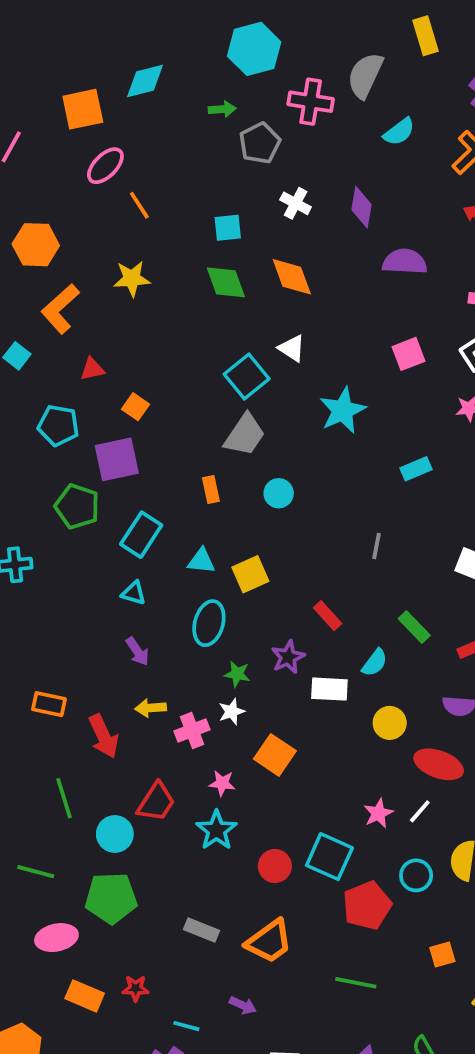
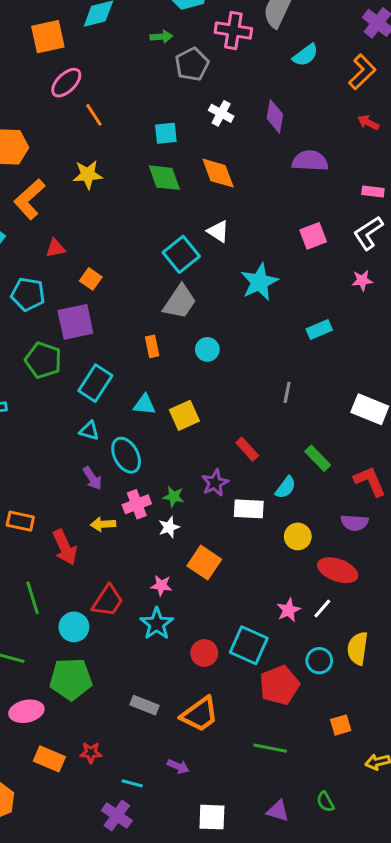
cyan ellipse: (209, 623) -> (126, 455), moved, turned -44
pink cross: (192, 730) -> (137, 504), moved

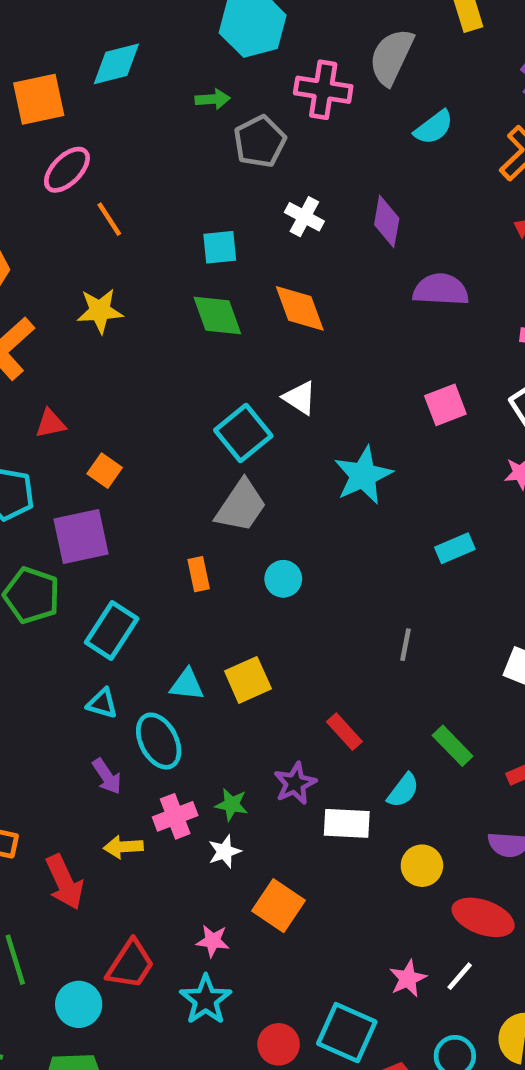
cyan triangle: (144, 405) -> (187, 685), moved

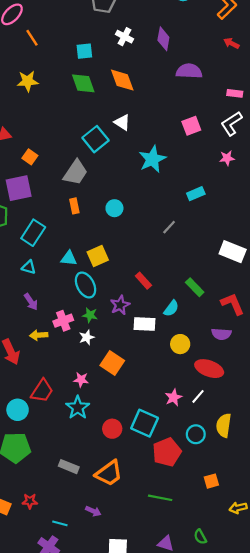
gray trapezoid: (241, 506) -> (75, 173), moved
gray line: (405, 645) -> (169, 227), moved, turned 32
cyan ellipse: (159, 741) -> (86, 285), moved

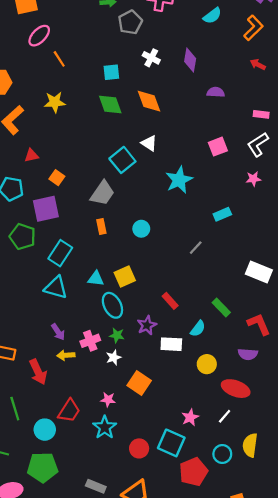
purple semicircle: (189, 71) -> (216, 92), size x0.7
cyan triangle: (29, 267) -> (56, 288), size x1.6
purple arrow: (31, 302) -> (58, 332), moved
pink star: (173, 398) -> (190, 417), moved

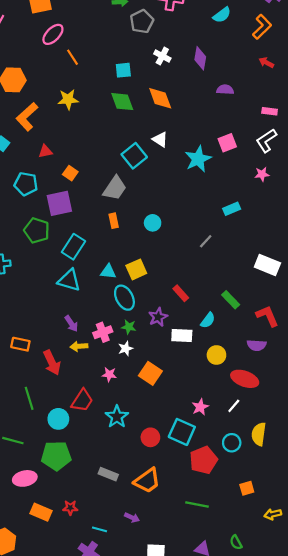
cyan star: (179, 180) -> (198, 159), moved
pink star: (108, 400) -> (109, 374), moved

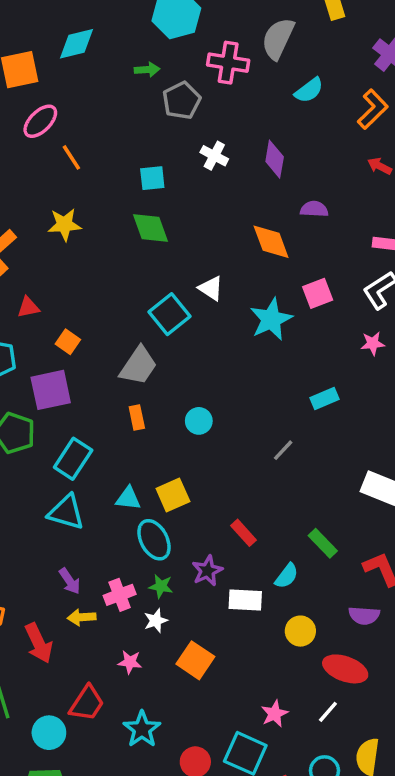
orange diamond: (160, 98) -> (271, 242), moved

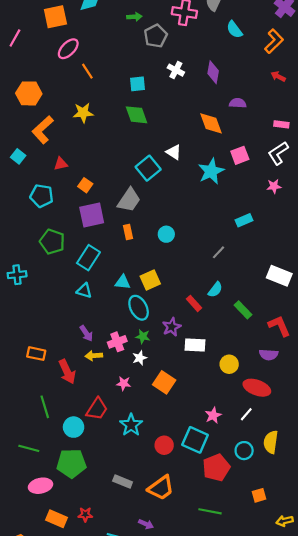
cyan semicircle: (309, 90) -> (234, 30), turned 90
purple square: (51, 390) -> (92, 215), moved
cyan triangle: (66, 512) -> (84, 291), size x0.7
cyan semicircle: (287, 576) -> (215, 290), moved

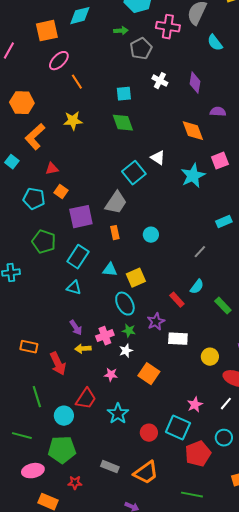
orange square: (85, 185) -> (61, 192), moved
cyan triangle: (123, 282) -> (110, 270), moved
red star: (85, 514) -> (75, 483), moved

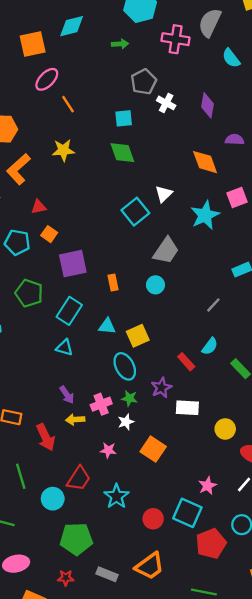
gray pentagon: (141, 49) -> (144, 82), moved
white triangle: (158, 158) -> (164, 194), turned 42
gray trapezoid: (116, 203) -> (166, 251), moved
green pentagon: (62, 450) -> (76, 539), moved
gray rectangle: (110, 467) -> (107, 574), moved

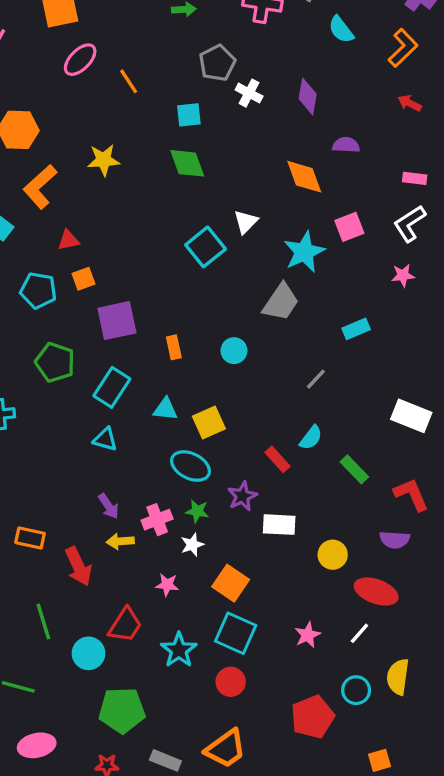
orange line: (68, 104) -> (129, 81), moved
orange square: (49, 234) -> (83, 279), turned 35
gray trapezoid: (166, 251) -> (281, 302), moved
cyan ellipse: (125, 366) -> (191, 466), turned -36
cyan square: (187, 513) -> (236, 633), moved

